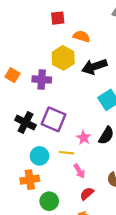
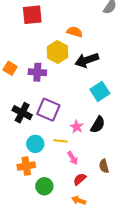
red square: (58, 18) -> (32, 15), moved, size x1.5

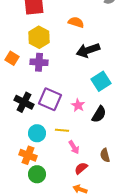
yellow hexagon: (57, 52) -> (39, 37), moved
pink star: (77, 127) -> (78, 105), moved
orange cross: (26, 166) -> (28, 155), turned 30
green circle: (44, 186) -> (37, 174), moved

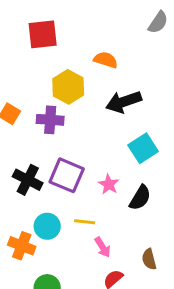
yellow hexagon: (39, 37) -> (68, 87), moved
orange cross: (28, 155) -> (22, 246), moved

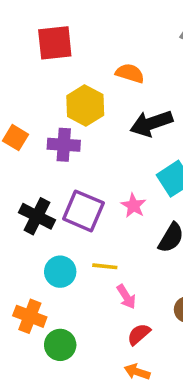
pink star: (109, 184) -> (133, 206), moved
orange cross: (22, 246) -> (30, 316), moved

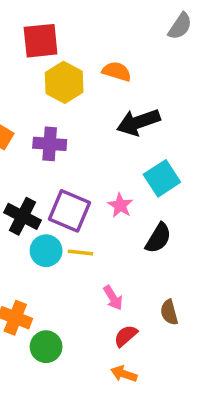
yellow hexagon: (85, 105) -> (64, 82), moved
yellow line: (105, 266) -> (80, 253), moved
cyan circle: (60, 272) -> (46, 251), moved

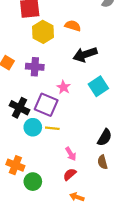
pink star: (120, 205) -> (64, 87), moved
black semicircle: (158, 238) -> (105, 137), moved
red semicircle: (126, 336) -> (70, 174), moved

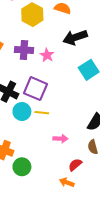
pink star: (64, 87) -> (47, 55), moved
pink arrow: (71, 154) -> (60, 139), turned -56
red semicircle: (70, 174) -> (75, 165), moved

